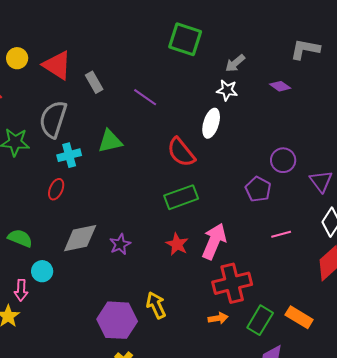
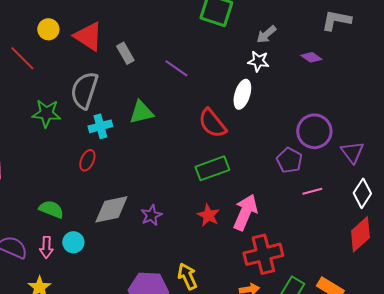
purple circle: (283, 160) -> (314, 131), size x1.4
pink line: (281, 234) -> (312, 191), moved
pink arrow: (21, 290) -> (46, 247), moved

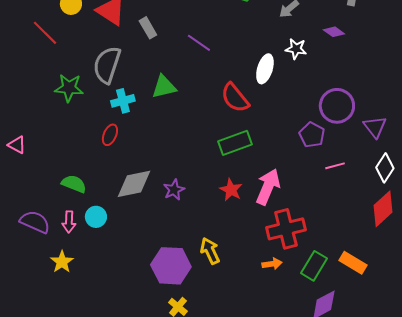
white star: (258, 61) -> (296, 49), moved

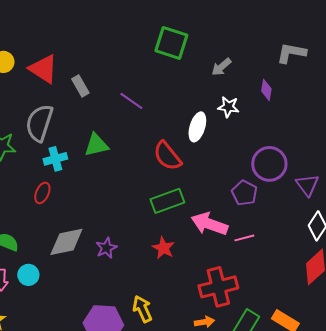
purple diamond: (334, 32) -> (266, 90), turned 65
pink line: (335, 166) -> (244, 238), moved
pink arrow: (268, 187) -> (209, 224), moved, turned -93

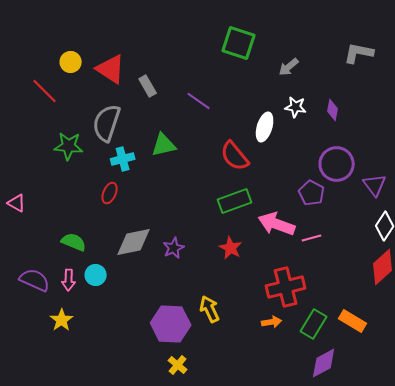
purple diamond: (266, 90) -> (333, 110), moved

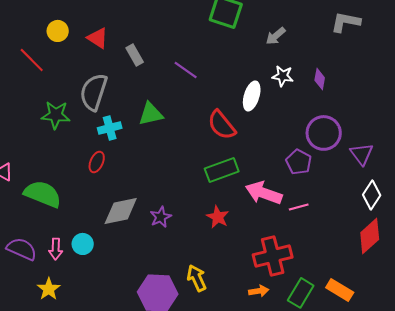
red triangle: (111, 69) -> (98, 38), size x0.7
green semicircle: (74, 242) -> (43, 194), moved, size x1.5

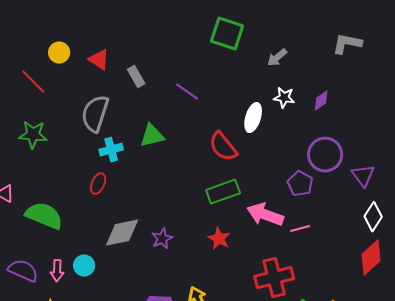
purple diamond: (320, 79) -> (321, 101), turned 45
green star: (56, 115) -> (33, 135), moved

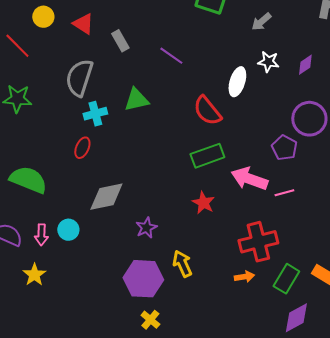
purple star: (162, 239) -> (146, 228), moved

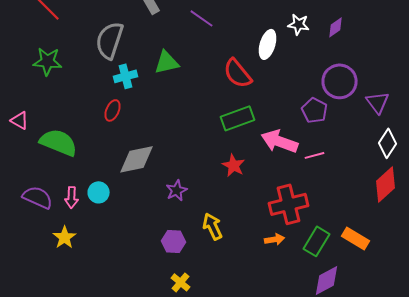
purple hexagon: (143, 279) -> (174, 241), size x0.6

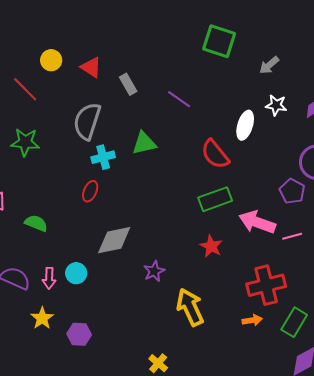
green semicircle: (59, 142) -> (36, 223), size x0.6
yellow arrow: (213, 226) -> (190, 307), size x1.4
purple hexagon: (174, 241) -> (79, 334), moved

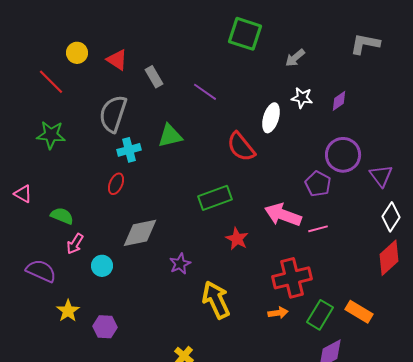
green rectangle: (215, 199) -> (215, 198), moved
pink arrow: (49, 278) -> (75, 244), moved, turned 30

